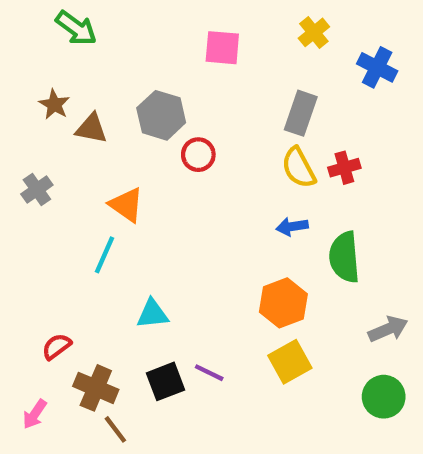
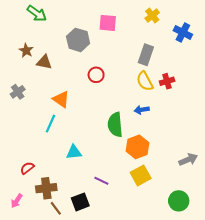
gray hexagon: (161, 115) -> (78, 40), moved
green semicircle: (344, 257) -> (115, 125), moved
black square: (166, 381) -> (80, 202), moved
brown cross: (96, 388) -> (46, 188), turned -30
green circle: (384, 397) -> (179, 201), moved

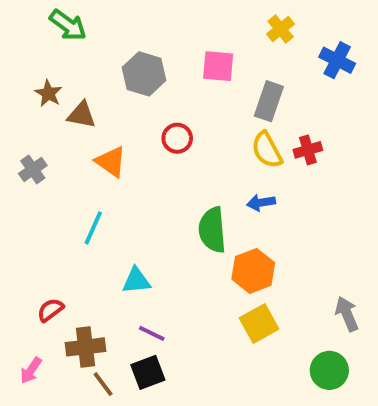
pink square: (108, 23) -> (218, 66), moved
orange triangle: (61, 99) -> (111, 162), moved
gray arrow: (188, 160) -> (347, 314), moved, turned -90
purple line: (101, 181) -> (152, 333), moved

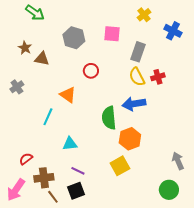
orange triangle: (111, 162) -> (68, 95), moved
blue arrow: (261, 203) -> (134, 104), size x1.6
yellow square: (259, 324) -> (120, 166), moved
pink arrow: (31, 370) -> (16, 190), size x1.6

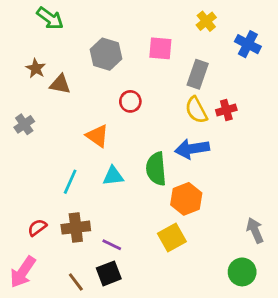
cyan line: (48, 117) -> (70, 182), moved
cyan triangle: (70, 144) -> (113, 176), moved
brown cross: (44, 178) -> (76, 228), moved

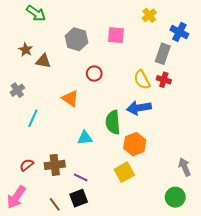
gray rectangle: (198, 74) -> (163, 54), moved
red cross: (226, 110) -> (164, 80), turned 32
cyan triangle: (113, 176) -> (85, 138), moved
cyan line: (70, 182) -> (33, 118), moved

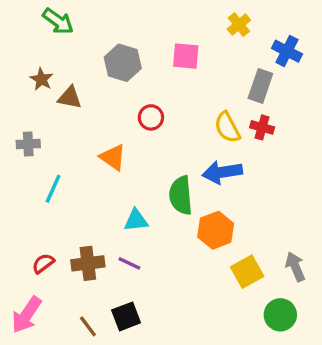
gray cross: (17, 90) -> (28, 144), turned 32
yellow square: (124, 172) -> (247, 272), moved
purple line: (81, 177) -> (129, 263), moved

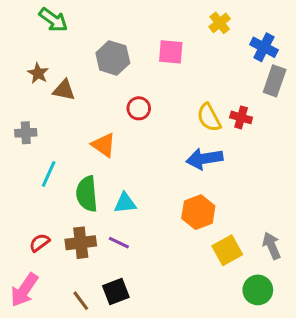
gray rectangle: (260, 86) -> (275, 81), moved
green semicircle: (181, 195) -> (87, 194), moved

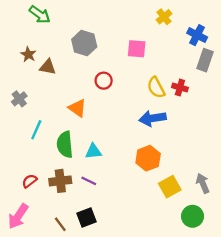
pink square: (171, 52) -> (137, 49), moved
gray cross: (26, 133) -> (19, 99), turned -35

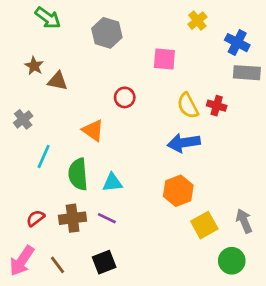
gray hexagon: (84, 43) -> (107, 33), moved
gray rectangle: (205, 60) -> (247, 73), turned 75
brown line: (60, 224) -> (57, 265), moved

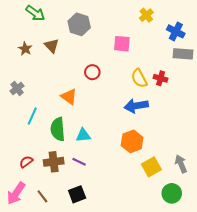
brown triangle: (57, 81) -> (52, 46), moved, turned 35

